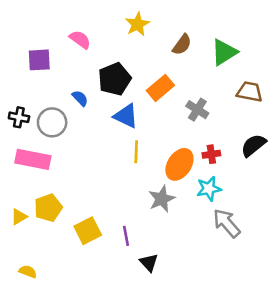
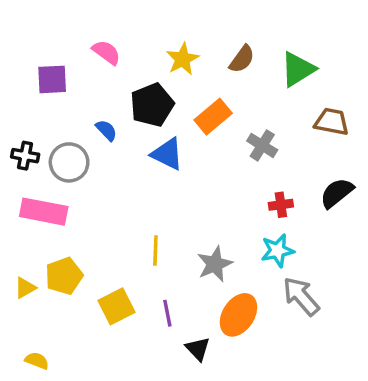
yellow star: (137, 24) -> (183, 59), moved
yellow line: (136, 152) -> (155, 250), moved
orange ellipse: (179, 164) -> (238, 315), moved

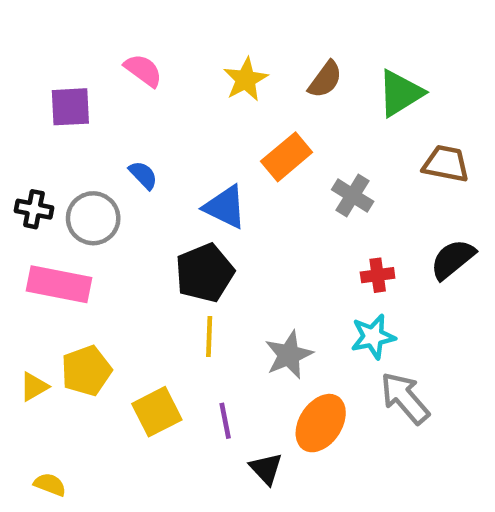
black pentagon: (152, 105) -> (205, 273), moved

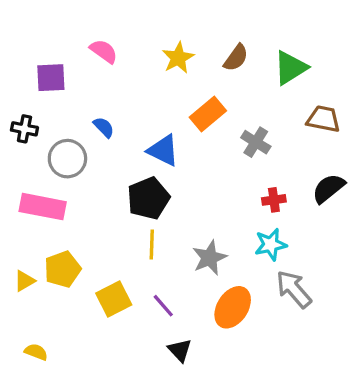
black cross: (34, 209) -> (24, 129), moved
purple line: (225, 421) -> (163, 306), turned -30
black triangle: (266, 469) -> (180, 350), moved

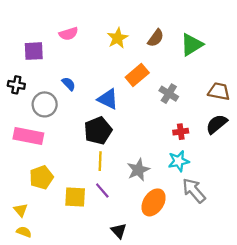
pink semicircle: (104, 51) -> (69, 34), turned 126
brown trapezoid: (323, 119) -> (219, 91), moved
yellow triangle: (24, 281) -> (21, 210), moved, turned -40
yellow square: (114, 299) -> (75, 197), turned 30
purple line: (163, 306) -> (102, 190), moved

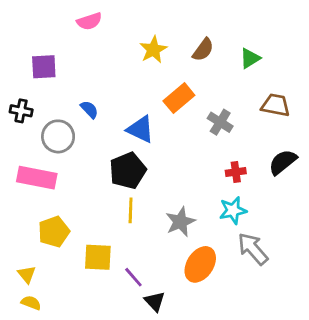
pink semicircle: (69, 34) -> (89, 21), moved
green triangle: (192, 45) -> (250, 58), size x0.7
brown trapezoid: (219, 91) -> (276, 105), moved
purple line: (102, 190) -> (133, 277), moved

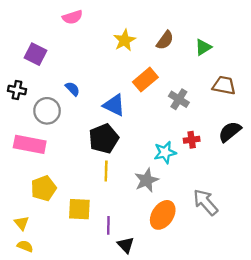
purple square: (44, 67) -> (35, 54), turned 30
cyan star: (233, 210) -> (165, 152), moved
purple line: (133, 277) -> (108, 225), turned 42

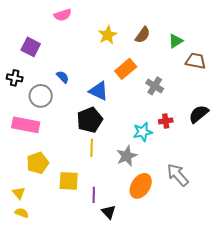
brown trapezoid: (224, 85) -> (196, 61), moved

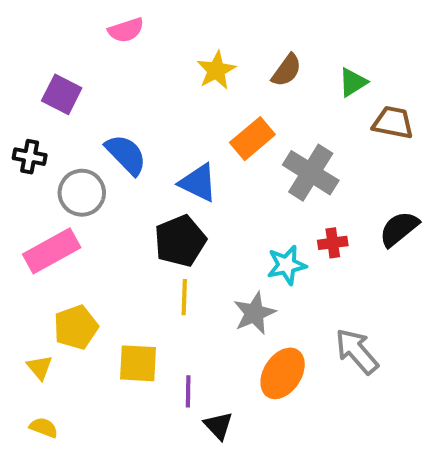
blue semicircle: (63, 77) -> (126, 155), size x1.6
gray cross: (155, 86) -> (311, 173), size x1.5
pink rectangle: (26, 125) -> (52, 251), turned -40
yellow triangle: (19, 193) -> (40, 367), moved

